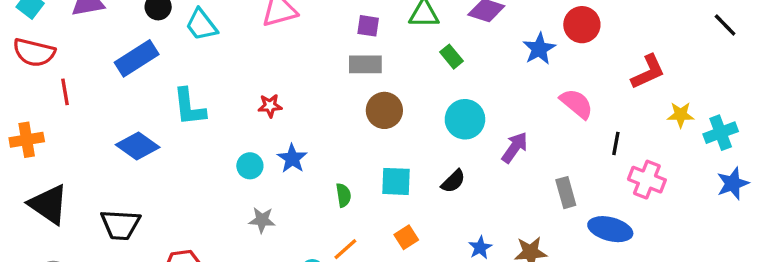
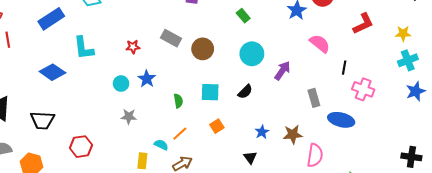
gray rectangle: (365, 64) -> (171, 38), moved, turned 30
yellow star: (681, 115) -> (403, 34), moved

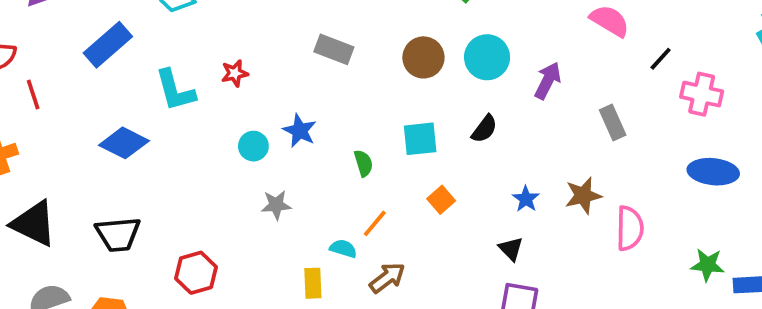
red star: (133, 47) -> (235, 73), moved
brown circle: (203, 49) -> (423, 57), moved
black line: (344, 68) -> (661, 59), turned 40
blue ellipse: (341, 120) -> (713, 172), moved

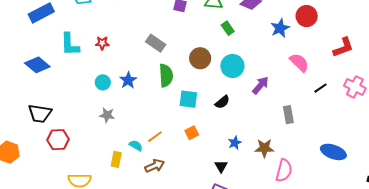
pink cross: (702, 94) -> (355, 87), moved
green semicircle: (363, 163) -> (166, 75), moved, size x1.6
black trapezoid: (118, 234) -> (40, 113), moved

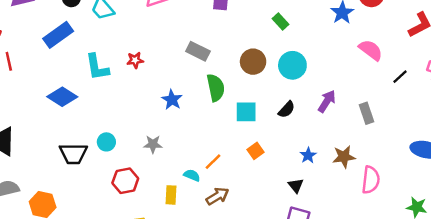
cyan circle: (103, 82) -> (106, 142), moved
purple arrow: (260, 85) -> (327, 101), moved
red hexagon: (58, 140) -> (125, 181), moved

